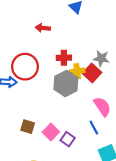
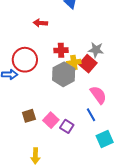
brown square: (28, 127) -> (29, 116), turned -32

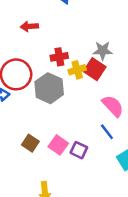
gray hexagon: (64, 74) -> (49, 88), moved
brown square: (29, 116) -> (30, 143), turned -32

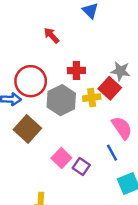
red arrow: (29, 26) -> (51, 35), turned 42
yellow cross: (77, 70) -> (92, 98), moved
brown square: (30, 143) -> (27, 129), moved, size x1.5

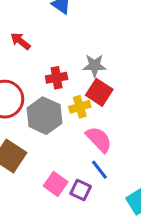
gray star: (120, 71) -> (95, 66), moved
pink semicircle: (122, 128) -> (99, 139), moved
blue line: (112, 153) -> (99, 170), moved

